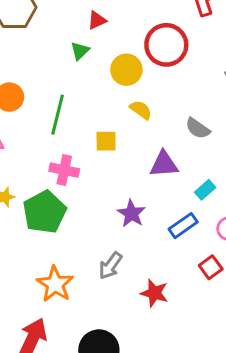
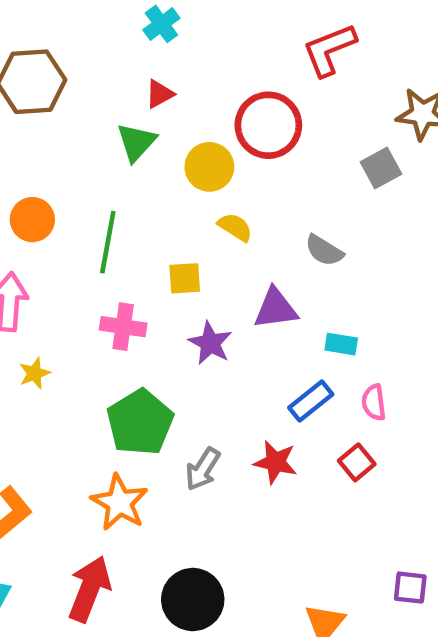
green triangle: (80, 51) -> (136, 142), size x1.4
cyan rectangle: (205, 190) -> (341, 344), turned 54
green pentagon: (44, 212) -> (140, 422), moved
purple star: (131, 214) -> (210, 343), moved
red star: (154, 293) -> (275, 462), moved

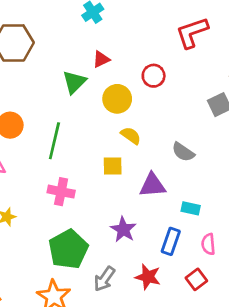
red triangle: (160, 94) -> (101, 59), moved
red circle: (268, 125) -> (154, 76), size x0.6
yellow square: (185, 278) -> (113, 166), moved
purple star: (210, 343) -> (123, 229), moved
blue rectangle: (311, 401) -> (171, 241), turned -35

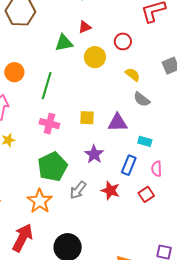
green triangle: (74, 82) -> (64, 43), turned 30
yellow semicircle: (131, 136) -> (133, 75), moved
yellow square: (113, 166) -> (87, 118), moved

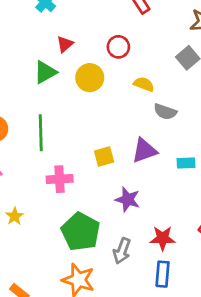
blue rectangle: (129, 165) -> (163, 274), moved

